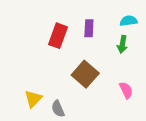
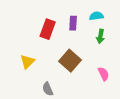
cyan semicircle: (129, 21) -> (96, 16), moved
yellow triangle: (33, 99) -> (27, 62), moved

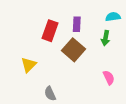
cyan semicircle: (96, 16) -> (113, 17), moved
brown square: (70, 61) -> (74, 50), moved

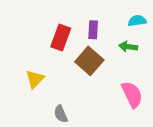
green arrow: (106, 38) -> (128, 47), turned 88
pink semicircle: (109, 78) -> (132, 95), size x1.5

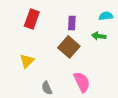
red rectangle: (61, 38) -> (32, 19), moved
pink semicircle: (132, 95) -> (82, 82), moved

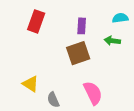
brown square: (69, 47) -> (78, 53), turned 30
yellow triangle: (27, 61) -> (30, 84), moved, turned -42

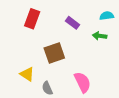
purple rectangle: (82, 26) -> (72, 23), turned -56
brown square: (78, 53) -> (54, 53), moved

